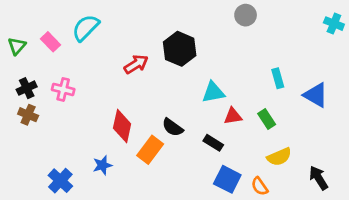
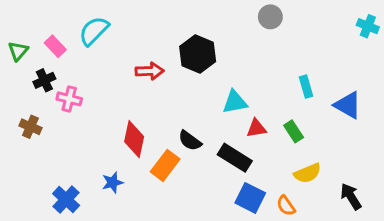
red arrow: (136, 64) -> (150, 71), turned 30
black cross: (27, 88) -> (44, 80), moved
black rectangle: (213, 143) -> (235, 158), size x1.5

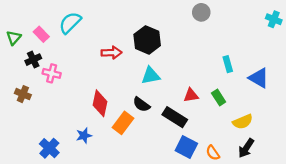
cyan triangle: (235, 102) -> (151, 76), moved
yellow semicircle: (308, 173) -> (243, 122), moved
black arrow: (351, 196) -> (246, 148), moved, turned -114

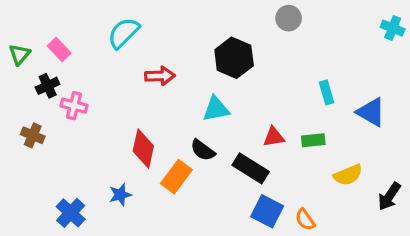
cyan semicircle: (70, 23) -> (124, 33), moved
black hexagon: (147, 40) -> (234, 58), moved
green rectangle: (219, 98) -> (313, 140), turned -63
black arrow: (246, 148) -> (389, 196), moved

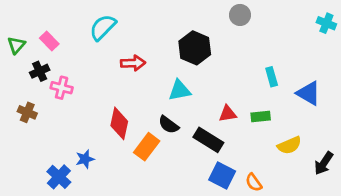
blue star: (120, 195) -> (85, 159), moved

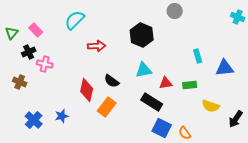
cyan triangle: (180, 90) -> (144, 70), moved
blue triangle: (309, 93) -> (225, 68), turned -36
black semicircle: (169, 125) -> (112, 81), moved
yellow semicircle: (289, 145) -> (211, 106), turned 42
blue cross: (59, 177) -> (34, 120), moved

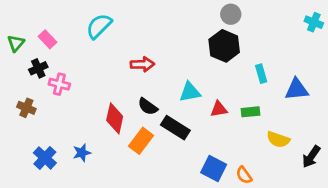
black hexagon: (142, 35) -> (224, 46), moved
red arrow: (97, 46) -> (142, 64), moved
black rectangle: (152, 102) -> (175, 128), moved

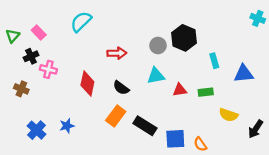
gray circle: (231, 14) -> (158, 46), moved
red diamond: (115, 118) -> (87, 83), moved
black rectangle: (175, 128) -> (145, 126), moved
blue square: (214, 169) -> (175, 139), turned -30

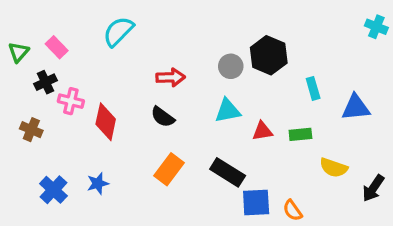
red diamond: (87, 83) -> (106, 122), moved
black semicircle: (121, 88) -> (163, 117), moved
black rectangle: (145, 126) -> (228, 172), moved

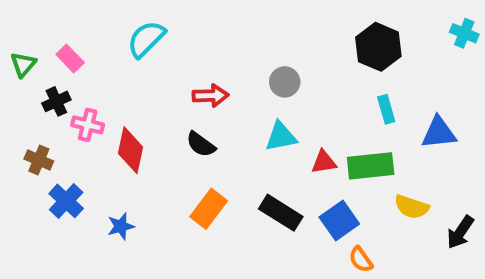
black hexagon: (269, 55) -> (378, 47), moved
green rectangle: (300, 134) -> (371, 166), size x1.6
blue cross: (53, 190) -> (66, 201), moved
blue square: (256, 202) -> (339, 220), moved, turned -32

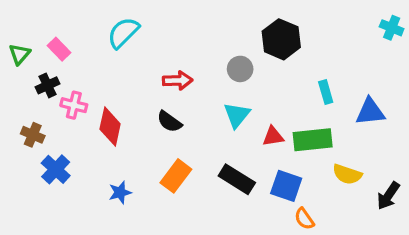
black hexagon: (378, 47) -> (281, 39), moved
cyan triangle: (281, 137) -> (237, 115), turned -40
blue square: (339, 220) -> (286, 186), turned -36
blue star: (121, 226) -> (120, 192), moved

